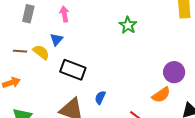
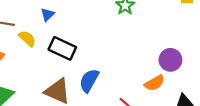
yellow semicircle: (41, 52) -> (27, 38), moved
blue semicircle: (100, 98) -> (89, 81), size x1.6

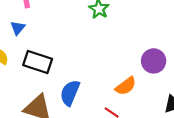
orange semicircle: (155, 83) -> (126, 86), moved

